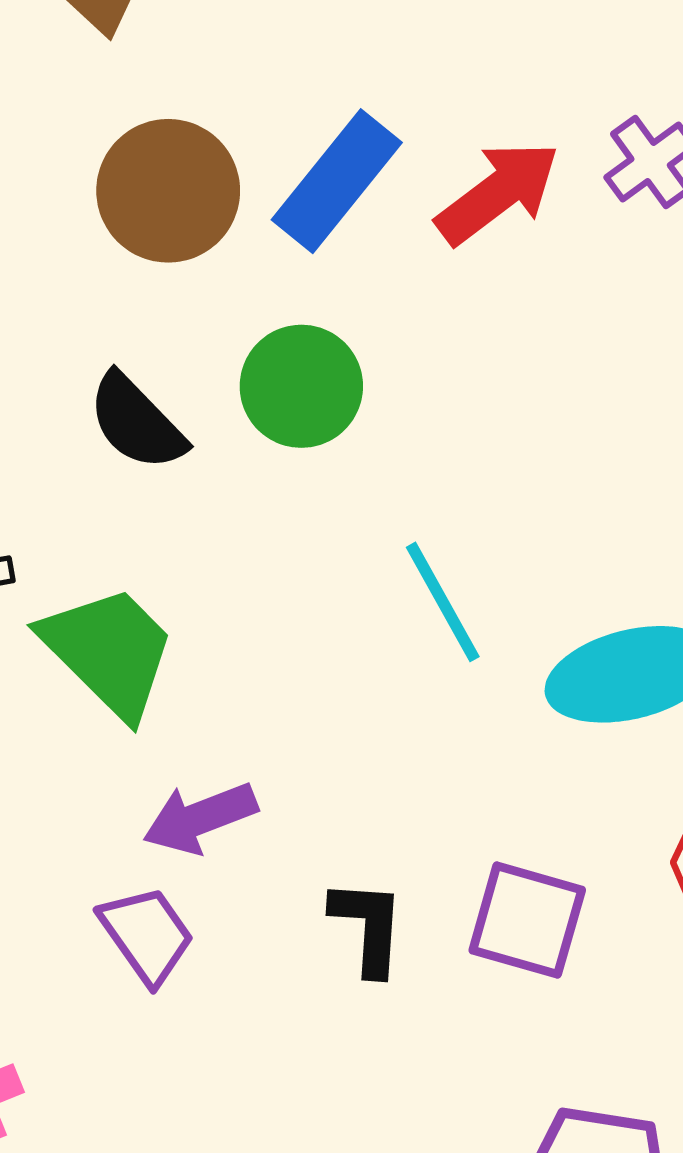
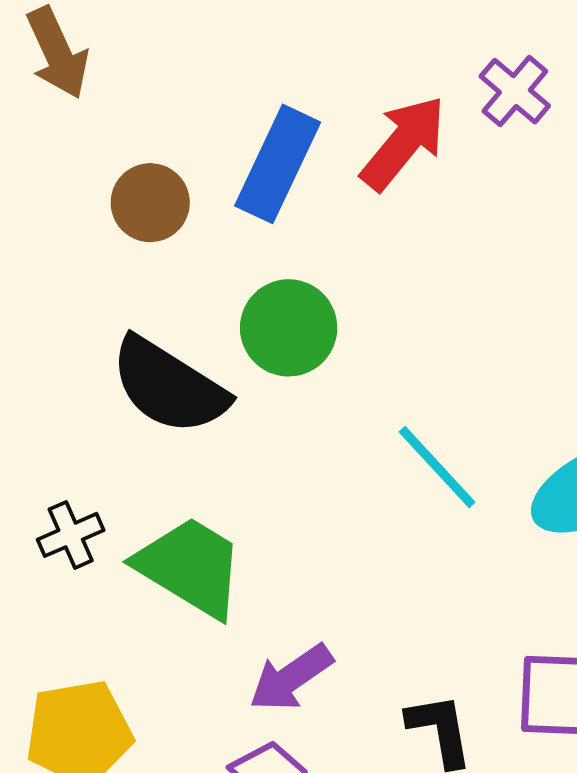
brown circle: (168, 191) -> (150, 203), size x0.7
black semicircle: (137, 422) -> (169, 386), size x1.4

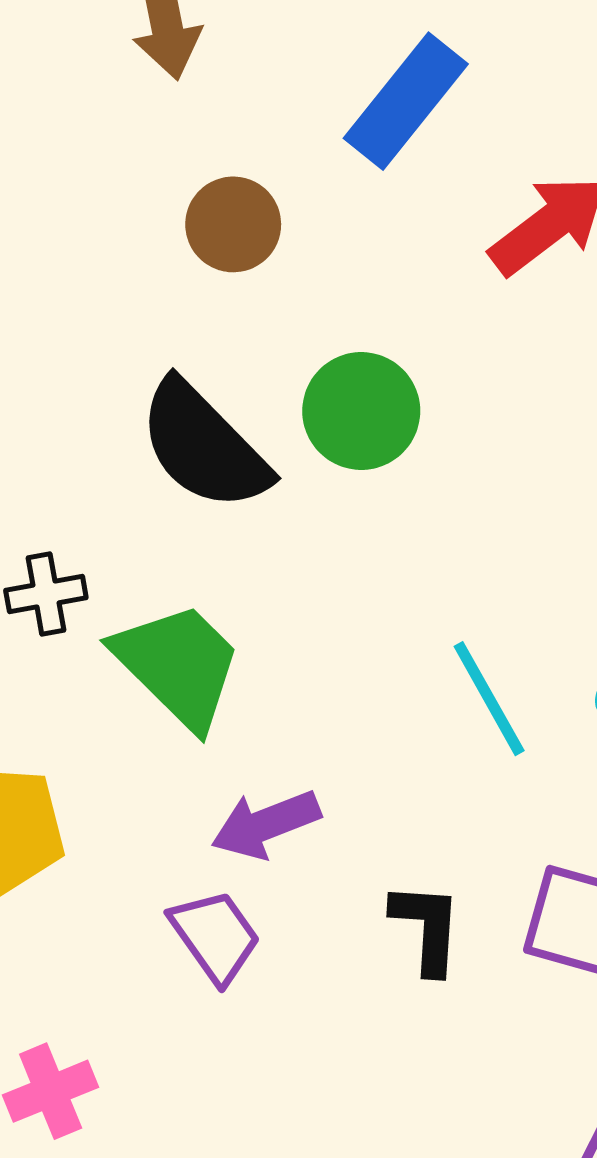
blue rectangle: (278, 164) -> (406, 101), moved
cyan line: (437, 467) -> (489, 699), moved

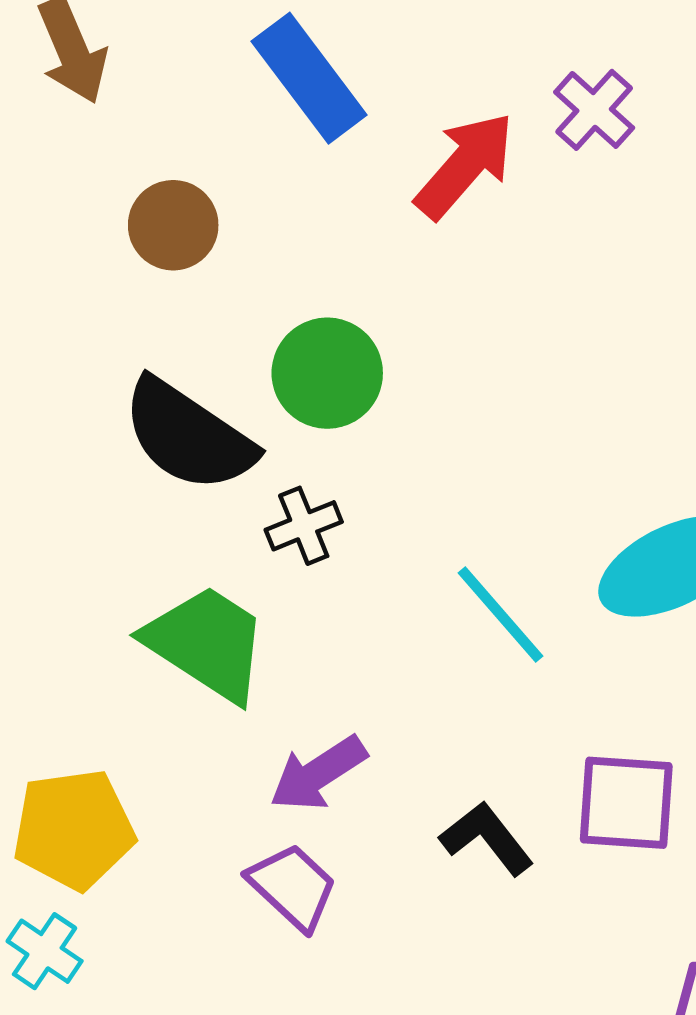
blue rectangle: (406, 101) -> (309, 78), turned -64
black cross: (46, 594) -> (304, 526), moved
black L-shape: (427, 928) -> (487, 838), turned -30

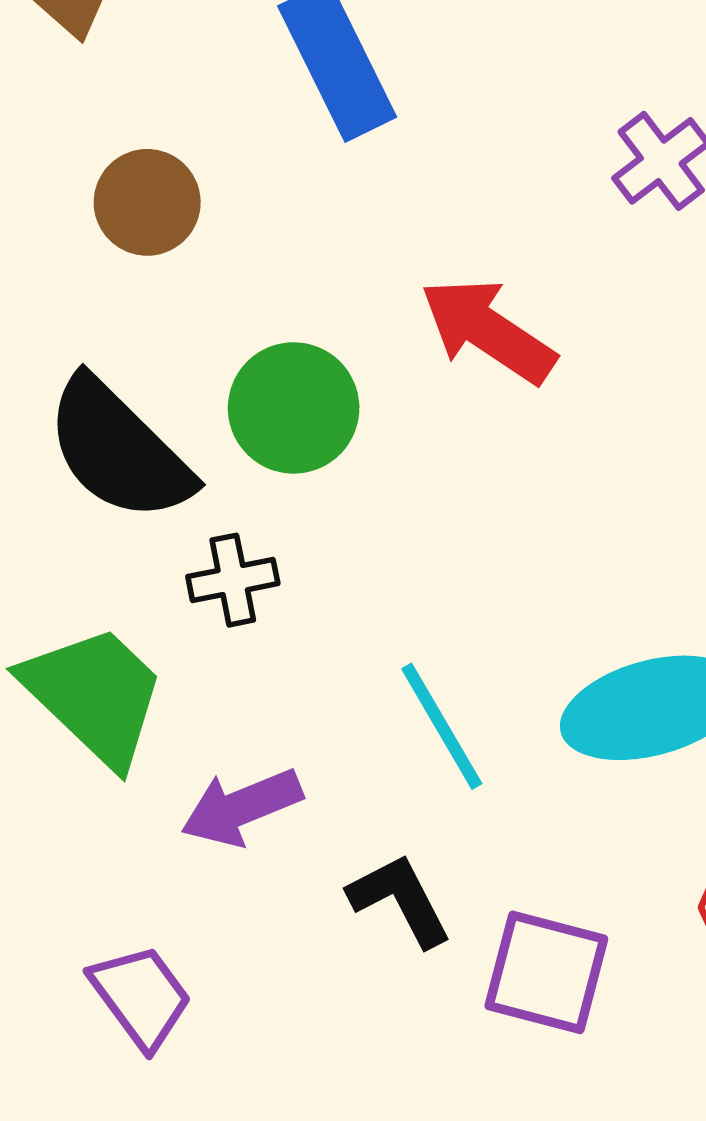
red arrow: (465, 165) -> (488, 331), moved, turned -108
purple arrow: (318, 773) -> (242, 807), moved
black L-shape: (487, 838) -> (400, 900), moved

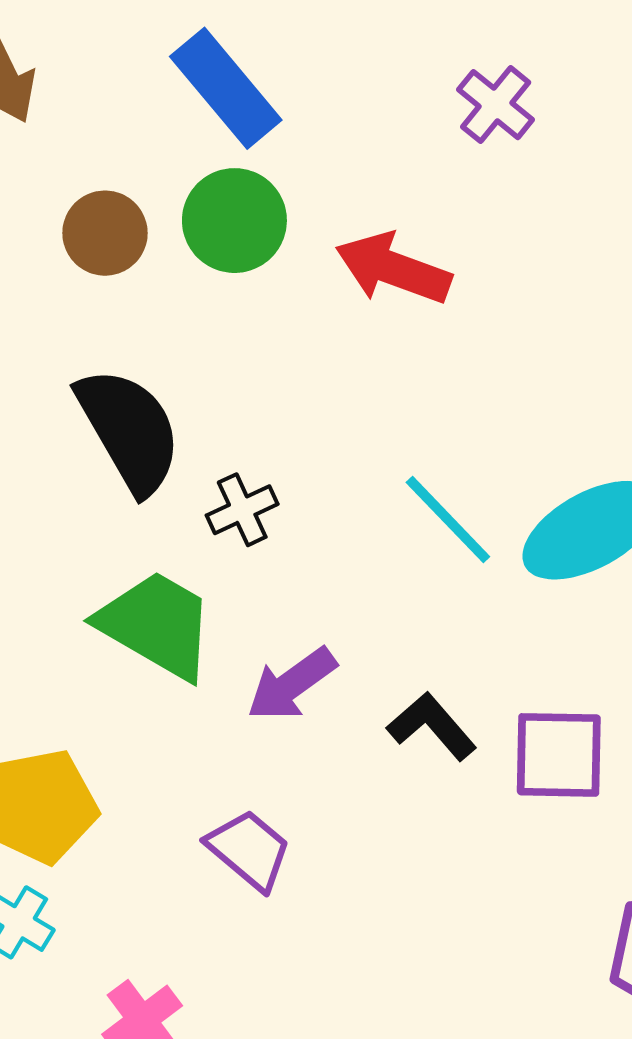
green circle: (294, 408) -> (234, 221), moved
black semicircle: (119, 450) -> (129, 430), turned -151
cyan line: (442, 726) -> (448, 519), moved

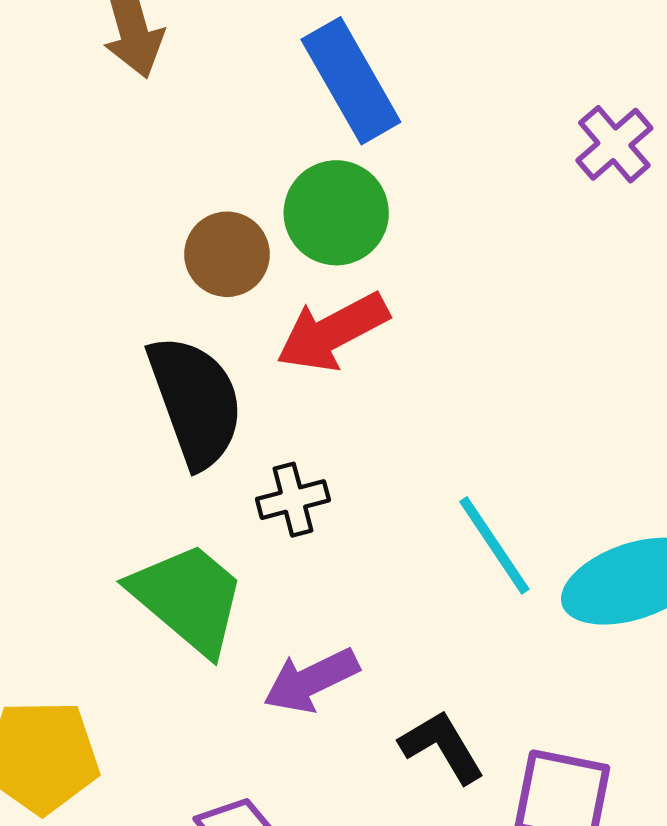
brown circle: (105, 233) -> (227, 254), moved
red arrow: (393, 269) -> (333, 332), moved, turned -58

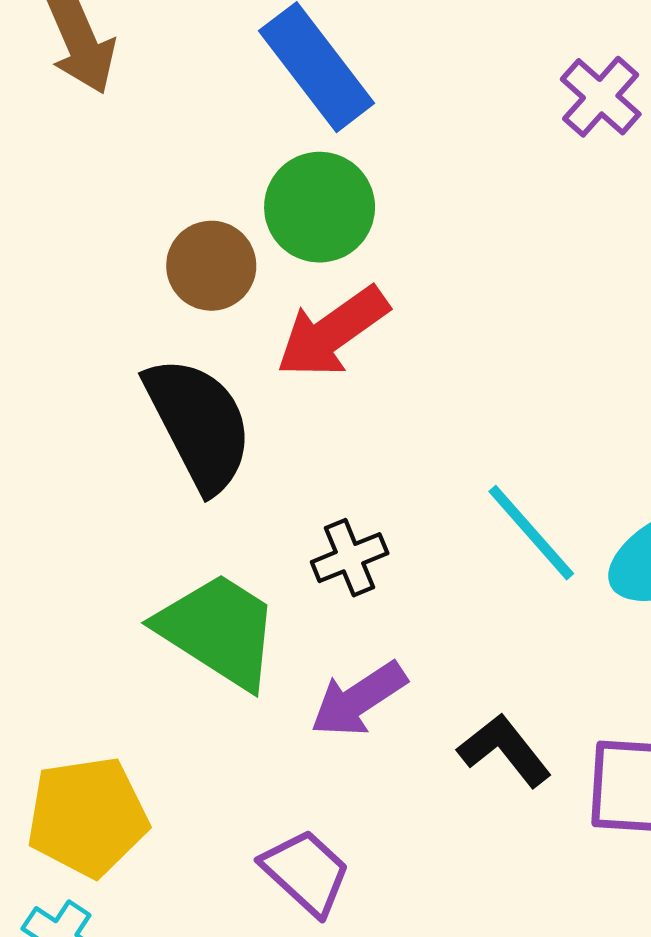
black cross: (293, 500) -> (350, 558), moved

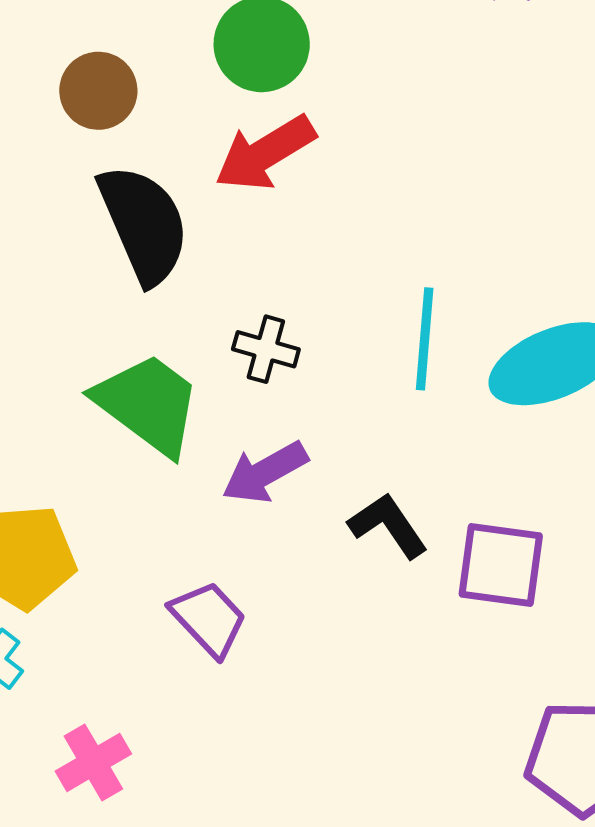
brown circle: (211, 266) -> (98, 91), moved
cyan line: (531, 533) -> (425, 339), turned 42
black cross: (350, 558) -> (266, 349), turned 34

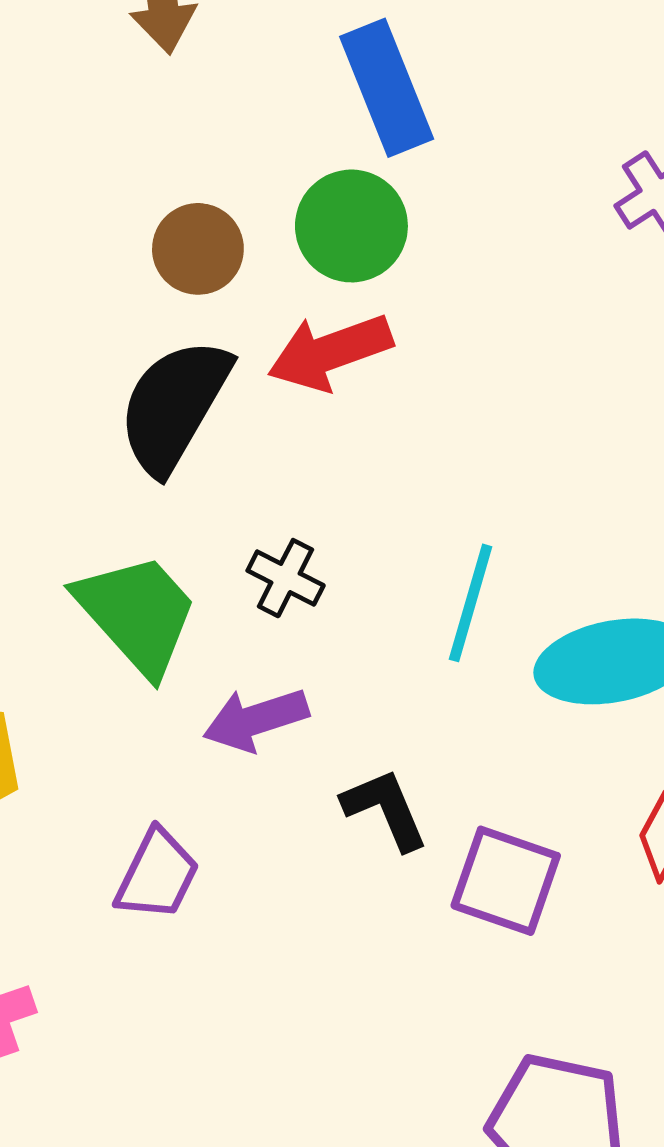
brown circle: (98, 91) -> (198, 249), moved
black semicircle: (144, 224) -> (174, 406), turned -138
purple trapezoid: (209, 619) -> (157, 875), turned 58

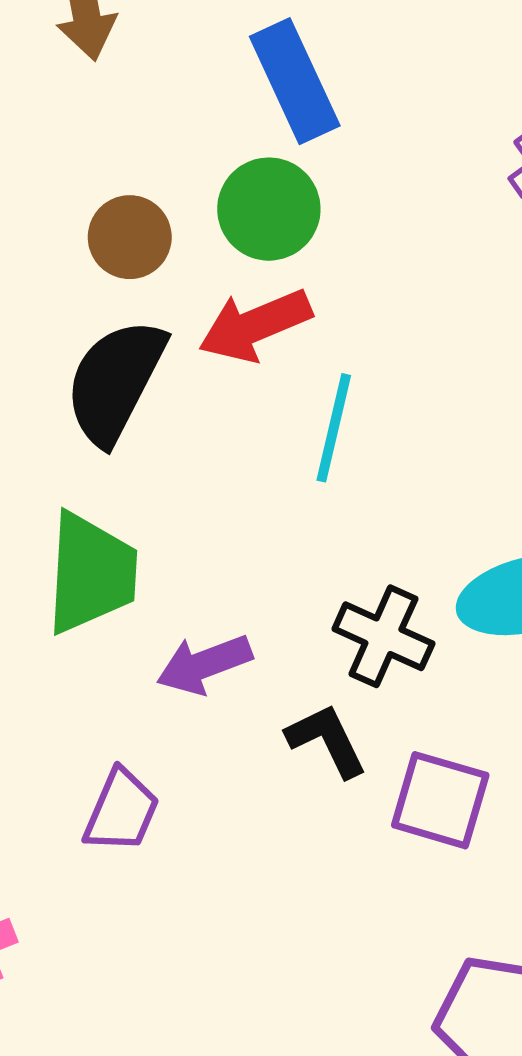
black cross: (286, 578) -> (383, 636), moved, size x1.4
cyan line: (471, 603) -> (334, 428), moved
green trapezoid: (137, 614) -> (91, 573), turned 48

